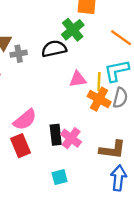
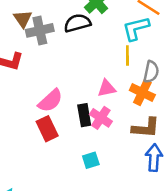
gray cross: (19, 54) -> (40, 30), size x1.5
cyan L-shape: (117, 71) -> (136, 28), moved
pink triangle: (78, 79) -> (107, 88), moved
orange cross: (99, 99) -> (142, 93), moved

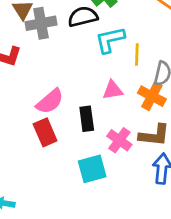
cyan L-shape: (136, 28) -> (110, 40), moved
pink cross: (101, 118) -> (119, 140), moved
cyan square: (91, 160) -> (92, 169), size x1.5

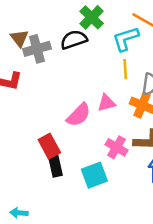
cyan L-shape: (110, 40) -> (126, 39), moved
pink semicircle: (50, 101) -> (79, 115), moved
black rectangle: (87, 119) -> (55, 166), moved

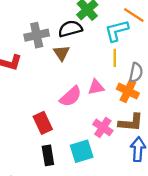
brown triangle: (19, 38) -> (61, 53), moved
black rectangle: (55, 166) -> (48, 155), moved

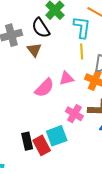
black semicircle: (70, 29) -> (41, 28), turned -105
cyan L-shape: (117, 31) -> (82, 27), turned 115
red rectangle: (43, 123) -> (42, 145), moved

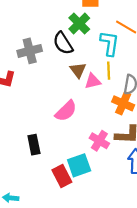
brown triangle: (34, 50) -> (78, 70), moved
pink triangle: (66, 78) -> (93, 81), moved
black rectangle: (27, 141) -> (34, 145), moved

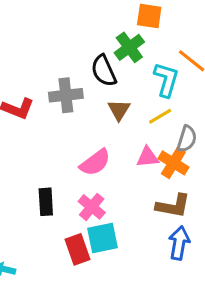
gray cross: (30, 51) -> (66, 95), moved
yellow line: (109, 71) -> (160, 116), turned 54
pink triangle: (93, 81) -> (148, 157), moved
pink cross: (99, 141) -> (92, 207), moved

